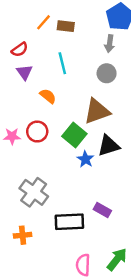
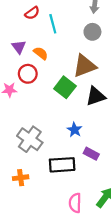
red semicircle: (20, 50) -> (32, 13), moved
purple triangle: (24, 72) -> (19, 47), moved
red circle: (37, 132) -> (28, 74), moved
blue star: (85, 159) -> (74, 130), moved

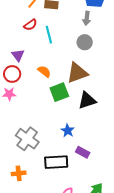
orange semicircle: (41, 53) -> (44, 71), moved
red circle: (28, 74) -> (12, 74), moved
green square: (65, 87) -> (59, 92), turned 30

